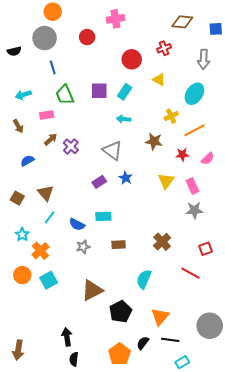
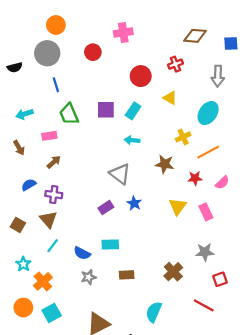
purple cross: (71, 146) -> (54, 195), moved, turned -35
gray star: (194, 210) -> (205, 252), moved

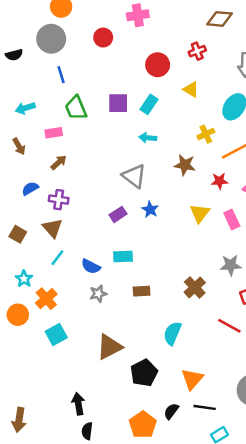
orange circle: (23, 308) -> (18, 315), moved

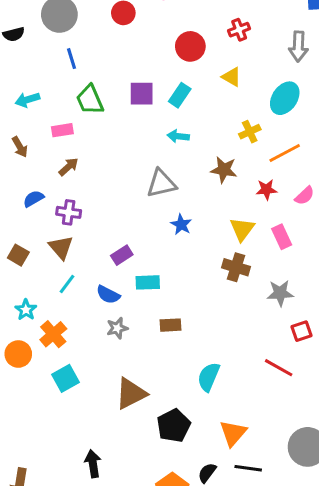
gray triangle: (134, 176) -> (161, 183), turned -50
purple rectangle: (118, 214) -> (122, 255), moved
brown cross: (195, 287) -> (236, 267), moved, turned -30

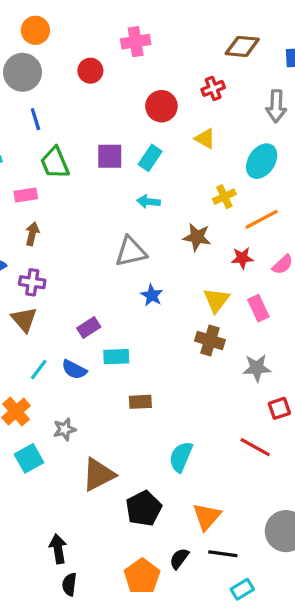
brown arrow: (69, 167) -> (32, 234), turned -35
cyan line: (67, 284) -> (39, 370), moved
gray star: (117, 328) -> (65, 429), moved

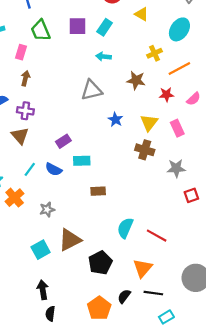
pink rectangle: (26, 195) -> (21, 52), turned -64
blue star: (152, 295) -> (115, 119), moved
red line: (255, 447) -> (157, 236), moved
cyan square: (29, 458) -> (41, 250), moved

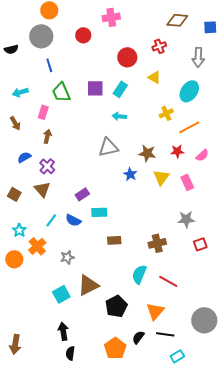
brown star: (136, 80) -> (147, 153), moved
purple cross: (25, 111) -> (47, 166), turned 35
brown cross: (145, 150) -> (157, 243), moved, turned -30

